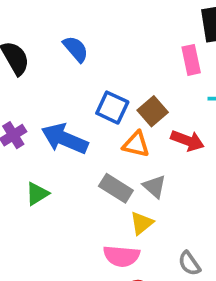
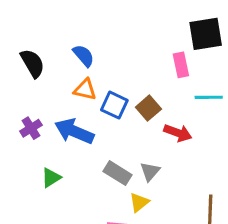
orange triangle: (136, 144) -> (85, 90), moved
gray triangle: (154, 186) -> (150, 171), turned 30

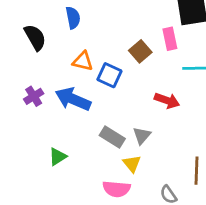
blue semicircle: (83, 56) -> (73, 18), moved, turned 30
brown square: (148, 108) -> (140, 51), moved
green triangle: (51, 178) -> (58, 157), moved
yellow triangle: (139, 202) -> (132, 164), turned -30

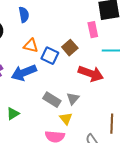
brown square: (140, 51) -> (70, 48), moved
blue arrow: (73, 99) -> (24, 73), turned -45
red arrow: (167, 100) -> (91, 74), size x1.4

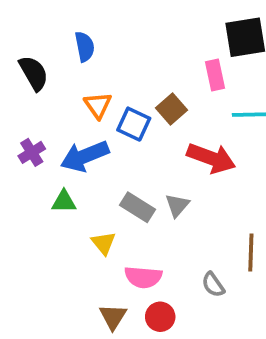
orange triangle: (31, 46) -> (98, 105), turned 42
green triangle: (13, 114) -> (64, 202), moved, turned 32
yellow triangle: (66, 119) -> (104, 243), moved

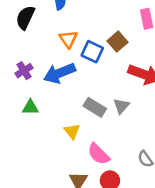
black semicircle: (34, 73) -> (25, 18), turned -125
green triangle: (64, 202) -> (30, 107), moved
pink semicircle: (143, 277) -> (99, 154), turned 40

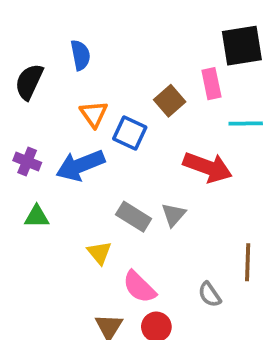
brown square: (118, 42) -> (170, 101), moved
purple cross: (24, 71) -> (27, 162), turned -36

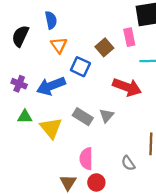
orange triangle: (94, 114) -> (59, 45), moved
yellow triangle: (99, 253) -> (51, 128), moved, size x1.5
pink semicircle: (139, 287) -> (86, 159), turned 45

